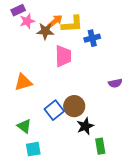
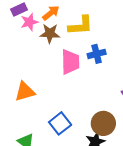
orange arrow: (55, 21) -> (51, 13), moved
blue cross: (92, 38) -> (97, 54), moved
brown circle: (74, 106) -> (103, 123), moved

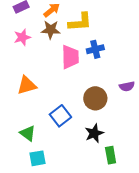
pink star: (29, 22) -> (22, 37), moved
brown circle: (103, 123) -> (95, 98), moved

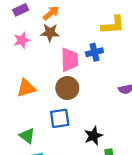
yellow L-shape: (80, 22) -> (113, 25), moved
brown circle: (95, 98) -> (67, 88), moved
blue square: (60, 116) -> (60, 118), turned 30

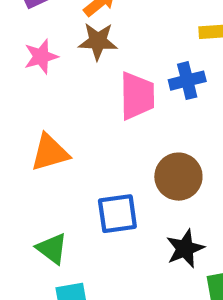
brown circle: (67, 88) -> (178, 177), moved

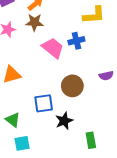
pink trapezoid: (137, 96) -> (53, 48), turned -50
black star: (185, 249) -> (64, 121), moved

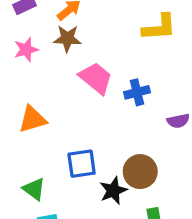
blue cross: (76, 41) -> (137, 92), moved
brown circle: (72, 86) -> (140, 172), moved

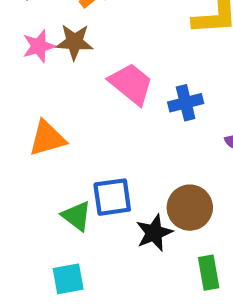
brown star: (67, 38) -> (74, 42), moved
green triangle: (34, 189) -> (77, 216), moved

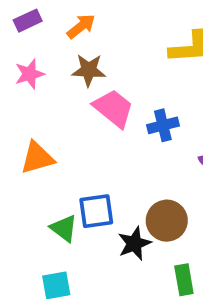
brown star: (74, 42) -> (89, 70), moved

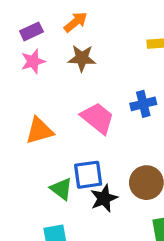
purple rectangle: (28, 21) -> (31, 31), moved
pink trapezoid: (113, 108) -> (98, 118), moved
black star: (134, 243) -> (104, 198), moved

